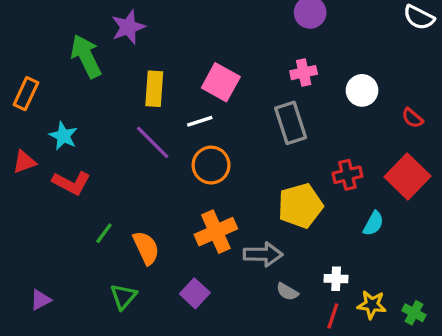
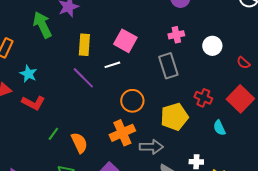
orange circle: (211, 165) -> (132, 101), moved
red cross: (347, 175) -> (203, 98), turned 36
cyan semicircle: (373, 224) -> (219, 128), turned 126

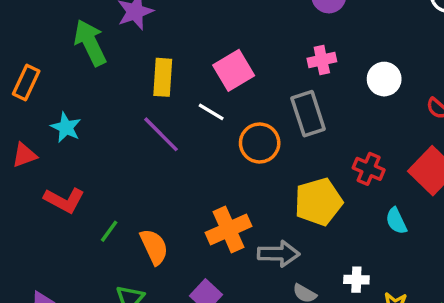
pink square: (125, 41) -> (234, 70), turned 30
white line: (112, 65) -> (211, 112), turned 49
orange circle: (132, 101) -> (260, 143), moved
red L-shape: (33, 103) -> (64, 200), moved

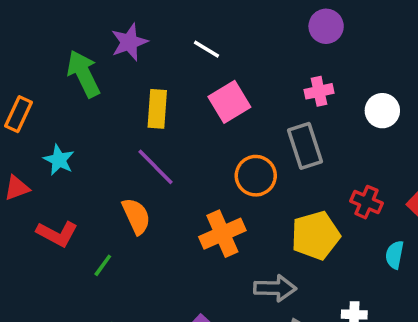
white line: (211, 112) -> (207, 49), moved
cyan semicircle: (396, 221) -> (395, 255), turned 36
orange cross: (228, 229) -> (222, 234), moved
orange semicircle: (154, 247) -> (136, 216), moved

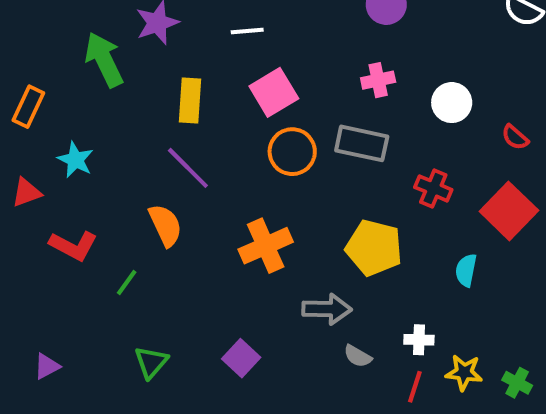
white line: (207, 49) -> (247, 31), turned -36
gray rectangle: (305, 146) -> (362, 143), turned -60
orange circle: (256, 176) -> (292, 152), moved
red cross: (366, 202) -> (433, 188), moved
yellow pentagon: (316, 235) -> (374, 248), turned 30

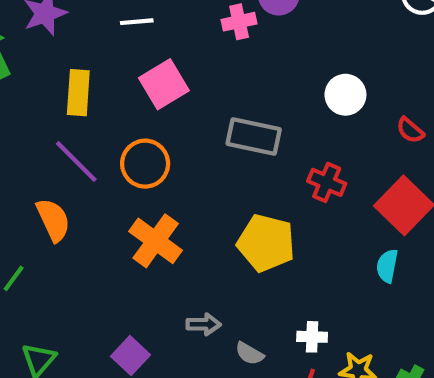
pink cross: (378, 80) -> (239, 22), moved
orange circle: (292, 152) -> (145, 164), moved
orange cross: (266, 246) -> (156, 241), turned -30
cyan semicircle: (466, 270) -> (387, 266), moved
gray arrow: (327, 309) -> (204, 324), moved, size x0.7

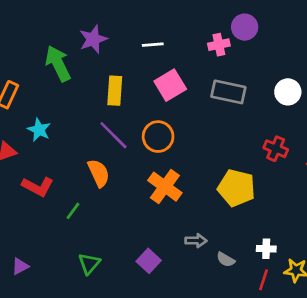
gray rectangle: (254, 136) -> (228, 92), moved

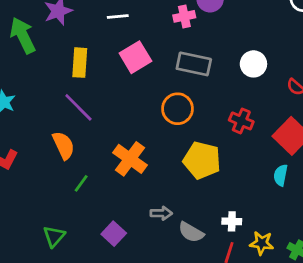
orange circle: (158, 137) -> (178, 109), moved
green line: (73, 211) -> (81, 183), moved
gray semicircle: (226, 260) -> (191, 232), size x1.4

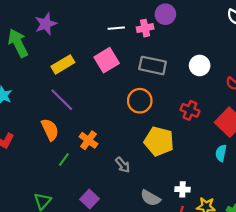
white line: (118, 16) -> (116, 28), moved
yellow rectangle: (80, 63) -> (63, 64), turned 55
orange cross: (130, 159) -> (88, 140), moved, size x0.7
gray arrow: (161, 213) -> (123, 165), moved, turned 49

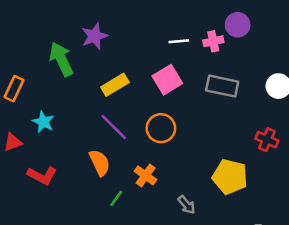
orange circle: (140, 101) -> (161, 128), moved

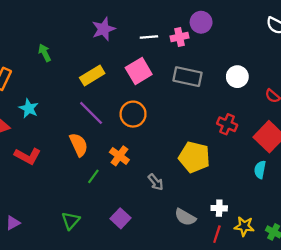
purple star: (95, 36) -> (104, 29), moved
green arrow: (61, 59) -> (45, 53), size x0.6

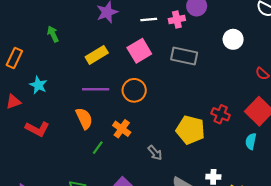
white circle: (237, 77) -> (233, 39), moved
purple line: (91, 113) -> (96, 89), turned -45
red cross: (227, 124) -> (221, 114), moved

